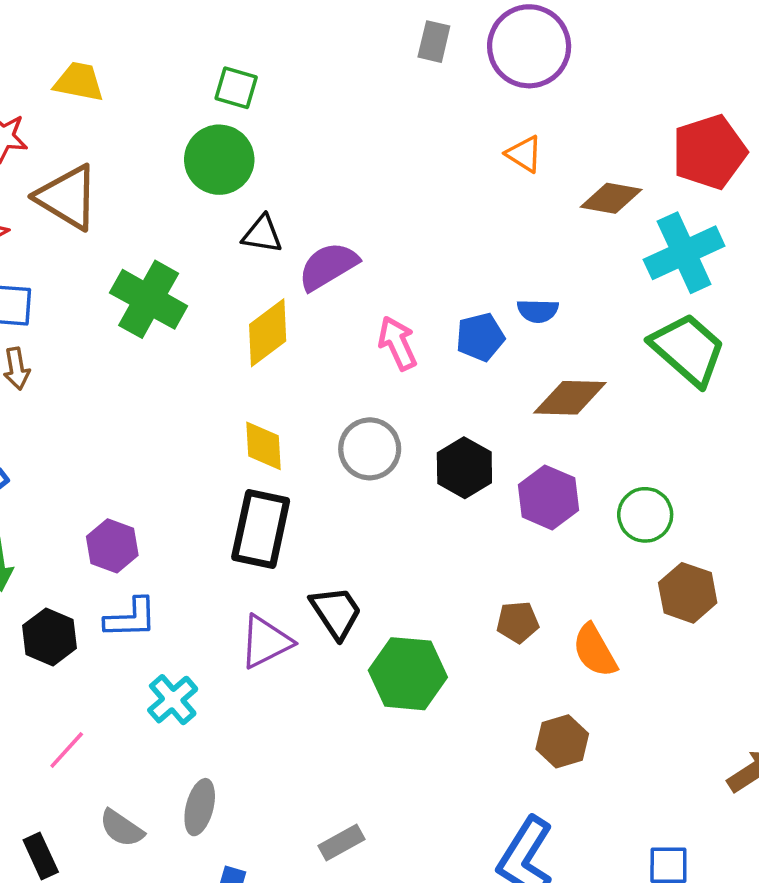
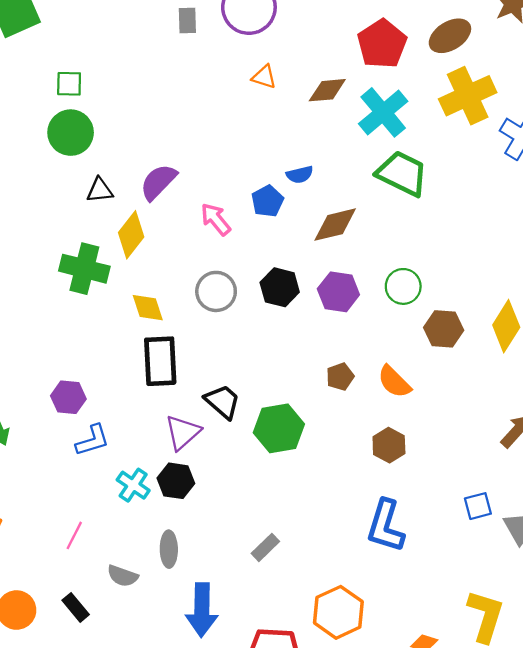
black triangle: (262, 234) -> (100, 190), moved
green cross: (149, 299) -> (84, 269), moved
black hexagon: (49, 637) -> (176, 481), moved

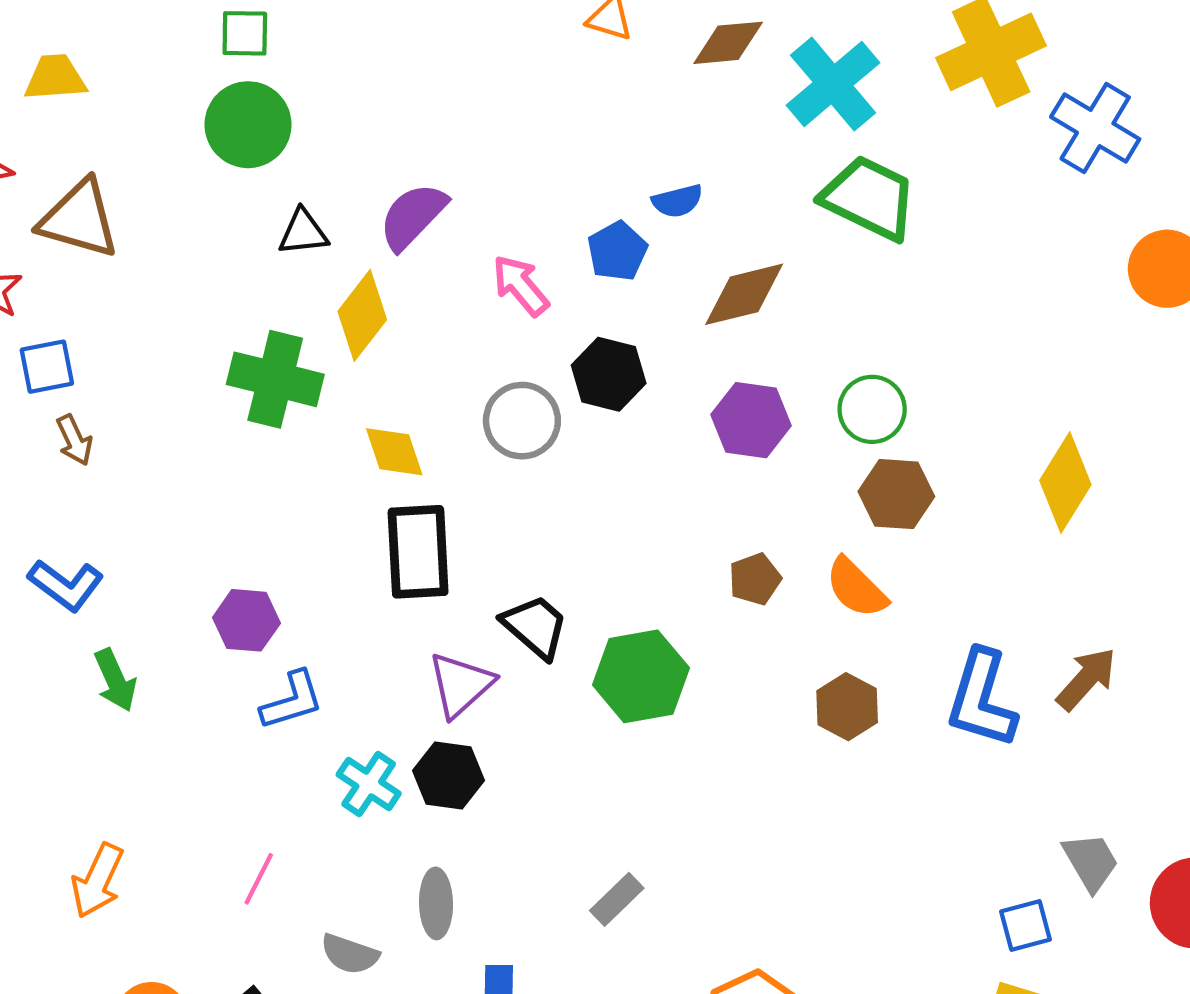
black hexagon: (280, 287) -> (609, 374), moved
brown hexagon: (444, 329) -> (896, 494), moved
blue square: (478, 506) -> (1025, 926), moved
blue L-shape: (386, 526) -> (982, 699), moved

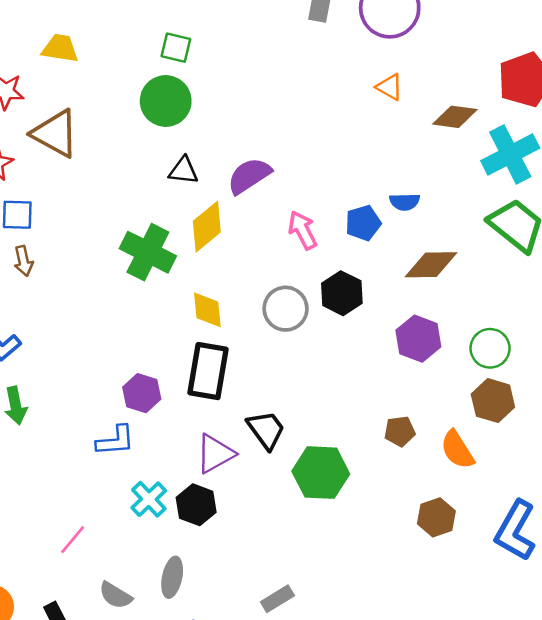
purple hexagon: (246, 620) -> (142, 393), moved

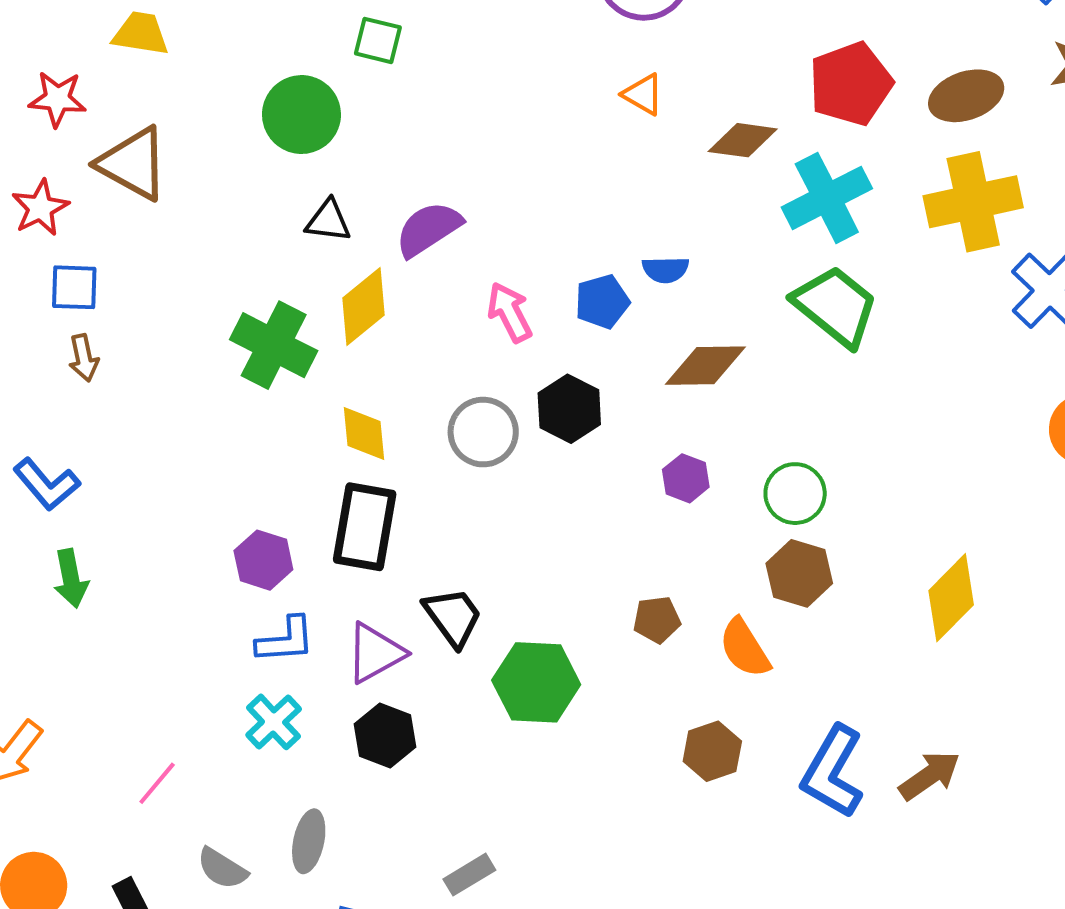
green square: (176, 48) -> (378, 40), moved
purple hexagon: (418, 339) -> (686, 478), size x0.7
blue L-shape: (115, 441) -> (285, 640), moved
black hexagon: (196, 505) -> (385, 735), moved

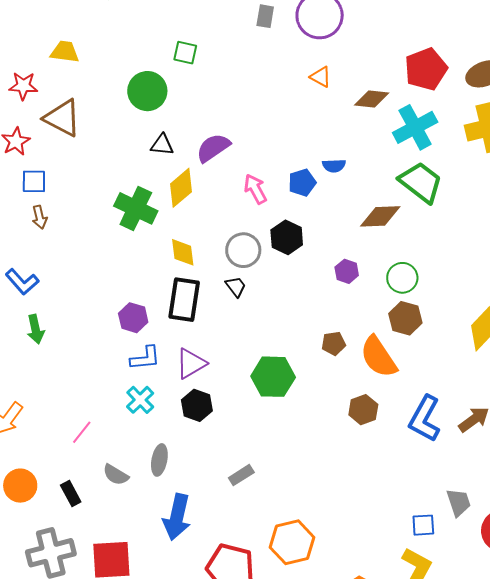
brown diamond: (705, 366) -> (380, 216), moved
black trapezoid: (453, 617) -> (236, 287), moved, size x0.7
orange semicircle: (745, 648) -> (378, 357), size x1.4

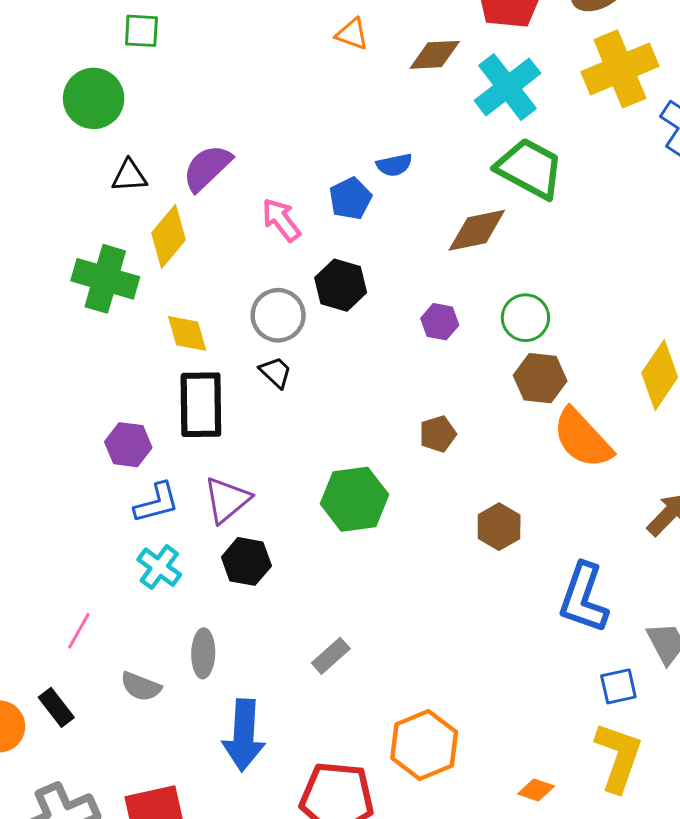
orange semicircle: (378, 357) -> (582, 438), moved
blue L-shape: (425, 419) -> (584, 598), moved
black rectangle: (71, 493) -> (56, 707), moved

